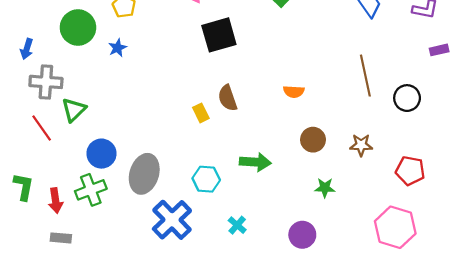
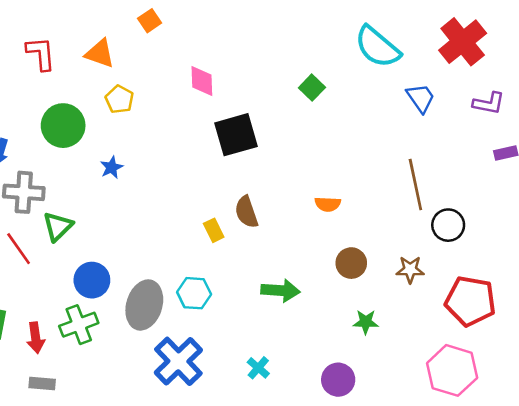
blue star: (118, 48) -> (112, 167), moved
black circle: (407, 98) -> (448, 225), moved
red pentagon: (410, 171) -> (470, 301), size x1.4
cyan hexagon: (206, 179) -> (194, 293), moved

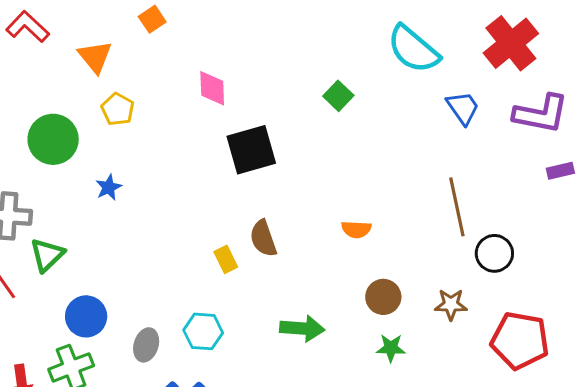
red L-shape: (41, 53) -> (28, 27), moved, turned -42
orange triangle: (100, 53) -> (95, 57), turned 32
purple L-shape: (489, 103) -> (541, 114), size x1.5
gray ellipse: (144, 305) -> (146, 345), size x0.6
green star: (366, 322) -> (391, 348), moved

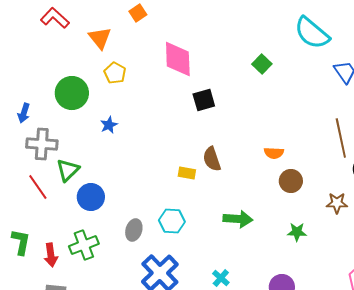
pink diamond: (212, 88) -> (178, 59), size x1.5
black square: (251, 150) -> (204, 100), size x0.7
yellow rectangle: (226, 259) -> (187, 173), turned -54
brown circle: (383, 297) -> (291, 181), moved
blue circle: (86, 316) -> (91, 197), moved

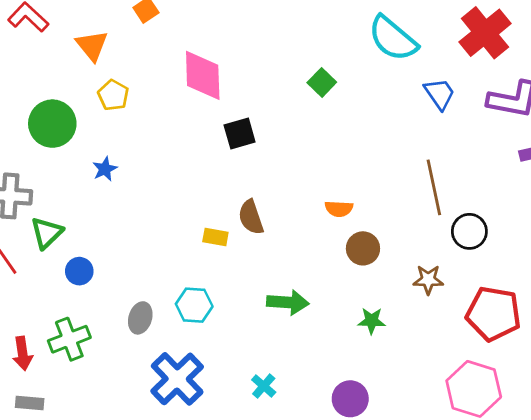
blue circle: (91, 197) -> (79, 271), size x0.7

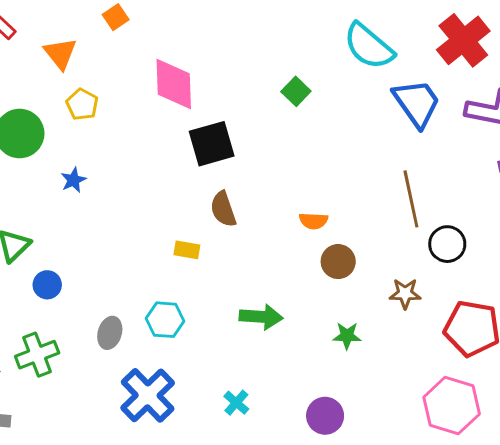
blue trapezoid: (440, 94) -> (417, 103), size x1.5
black square: (240, 134) -> (212, 144), size x1.4
brown semicircle: (251, 217) -> (223, 209), moved

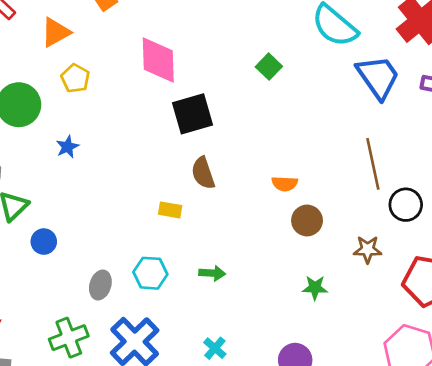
orange triangle: (60, 53) -> (56, 32), turned 40
green arrow: (261, 317) -> (212, 273), moved, size x0.7
green cross: (37, 355) -> (69, 338), moved

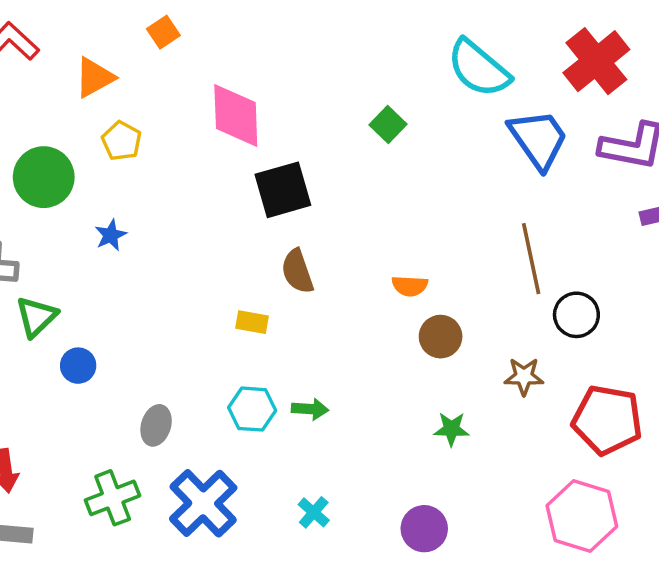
cyan hexagon: (150, 273) -> (252, 409), moved

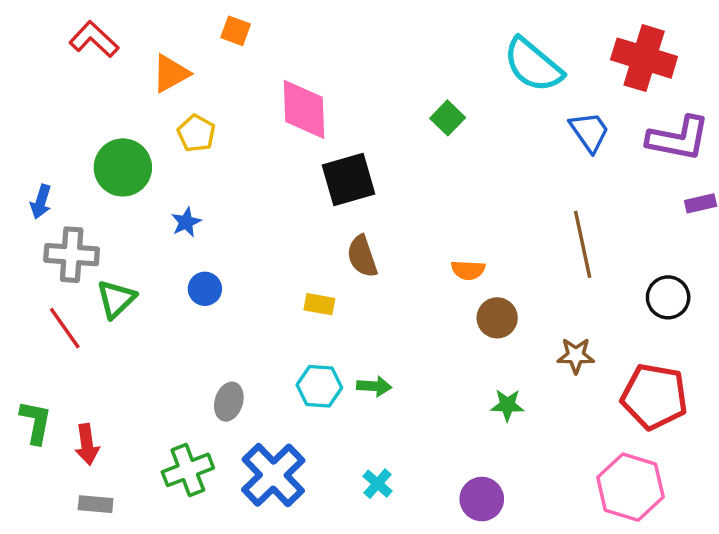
orange square: (163, 32) -> (236, 31), turned -36
red cross: (596, 61) -> (644, 58), turned -34
blue trapezoid: (538, 139) -> (589, 132), size x0.7
black circle: (576, 315) -> (668, 297), moved
blue circle: (78, 366) -> (205, 289), moved

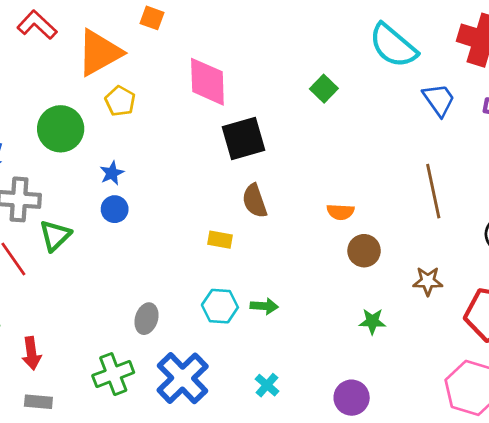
orange triangle: (171, 73) -> (99, 53), size x1.5
blue circle: (205, 289) -> (115, 209), moved

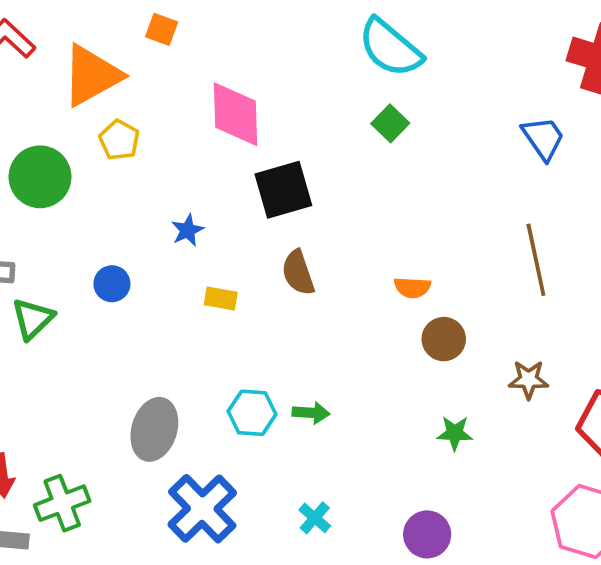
cyan semicircle: (393, 46) -> (390, 48), moved
blue star: (112, 173) -> (188, 230), moved
yellow rectangle: (220, 240) -> (221, 298), moved
gray ellipse: (146, 319) -> (154, 429), size x1.5
green cross: (113, 374) -> (62, 503), moved

